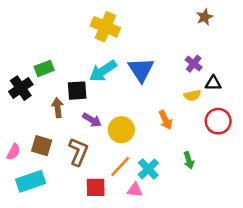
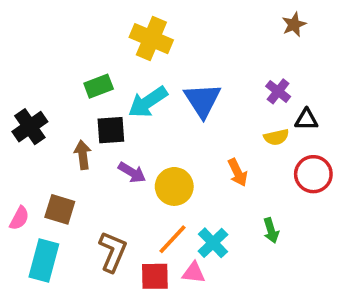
green rectangle: (44, 68) -> (99, 86), moved
brown L-shape: (78, 152) -> (113, 252), moved
cyan rectangle: (31, 181) -> (44, 260), turned -56
red square: (96, 187) -> (155, 276), moved

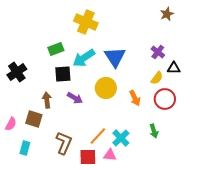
yellow semicircle: (276, 137) -> (157, 78), turned -40
brown arrow: (83, 155) -> (47, 100), moved
red circle: (313, 174) -> (165, 99), moved
yellow circle: (174, 186) -> (106, 88), moved
cyan rectangle: (44, 260) -> (25, 148), size x0.6

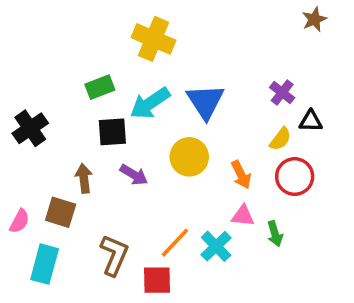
brown star: (167, 14) -> (314, 19), moved
cyan rectangle: (25, 148) -> (45, 264), size x1.5
pink triangle: (110, 155) -> (243, 216), moved

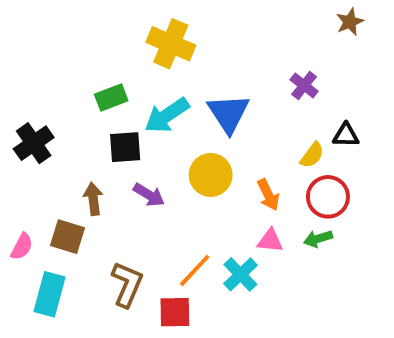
purple cross: (282, 93) -> (304, 85), moved
green arrow: (275, 234) -> (318, 239), moved, turned 90

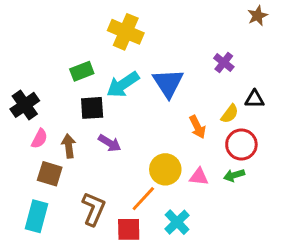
yellow circle: (211, 175) -> (165, 169), moved
orange arrow: (268, 195) -> (197, 127), moved
pink semicircle: (22, 247) -> (39, 139), moved
cyan cross: (240, 274) -> (177, 222), moved

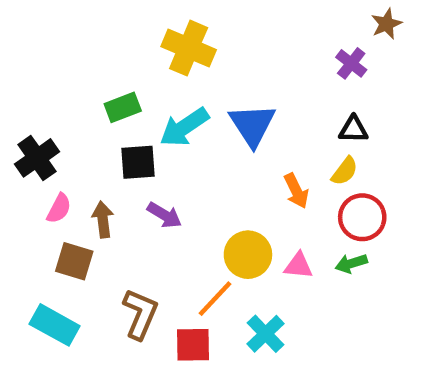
purple cross: (224, 63) -> (351, 63), moved
black triangle: (255, 99) -> (353, 129), moved
cyan rectangle: (36, 216) -> (55, 325), turned -76

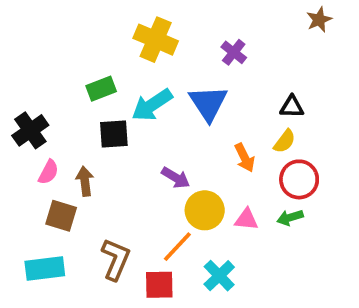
purple cross: (351, 63) -> (234, 52), moved
purple arrow: (164, 215) -> (176, 178), moved
cyan rectangle: (55, 325) -> (45, 268), turned -36

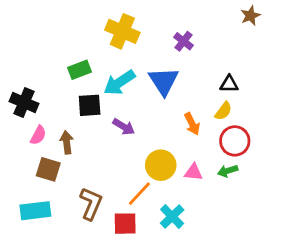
black cross: (30, 130) -> (24, 102), turned -32
purple arrow: (176, 178) -> (124, 127), moved

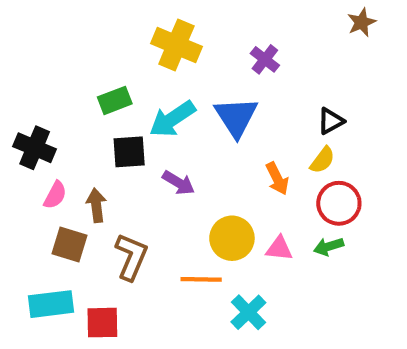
black triangle: (229, 84) -> (331, 121), turned -30
orange line: (139, 194) -> (201, 279), turned 48
brown L-shape: (91, 204) -> (131, 257), moved
red square: (125, 224) -> (102, 323), moved

